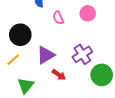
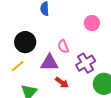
pink semicircle: (58, 18) -> (63, 46), moved
purple triangle: (46, 55) -> (50, 63), turned 30

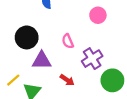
purple triangle: (50, 63) -> (42, 61), moved
yellow line: (18, 66) -> (13, 80), moved

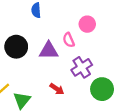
pink semicircle: (68, 41) -> (69, 40), moved
purple triangle: (42, 61) -> (49, 51), moved

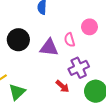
red arrow: (57, 89) -> (63, 86), moved

